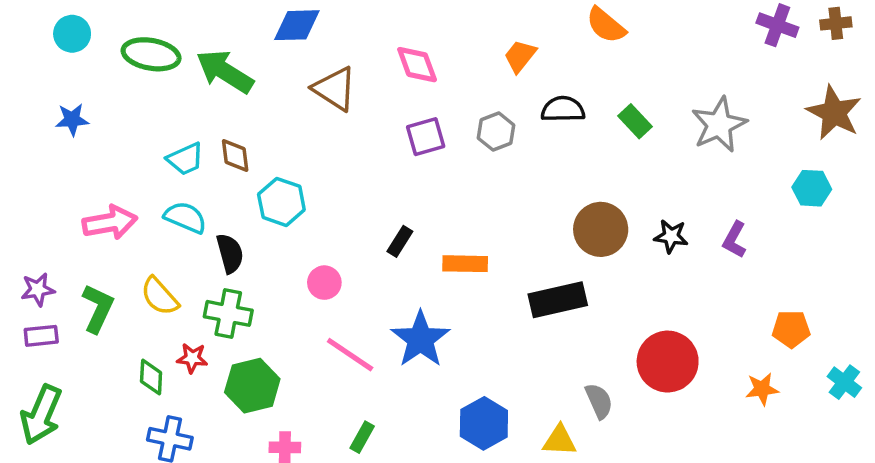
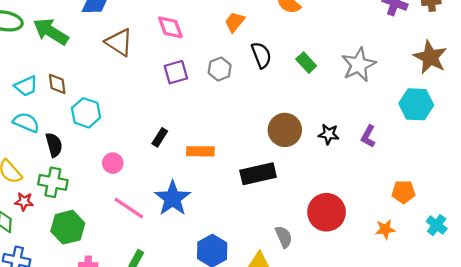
black semicircle: (563, 109) -> (261, 55), turned 70
cyan hexagon: (812, 188) -> (416, 104), size x1.4
red star: (192, 358) -> (24, 202), moved

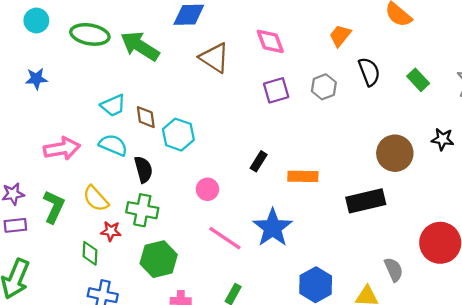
brown diamond: (57, 84) -> (146, 117), moved
black star: (329, 134) -> (443, 139), moved

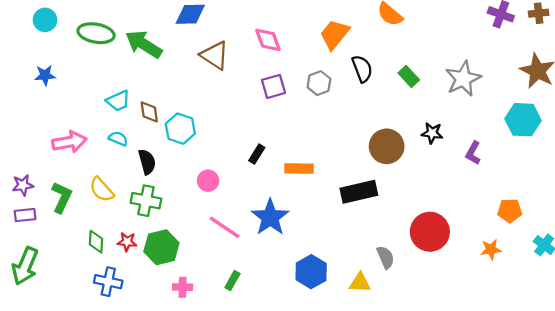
orange trapezoid: (340, 36) -> (334, 34), size x1.4
cyan semicircle: (113, 145) -> (118, 139), size x0.7
red star: (111, 231) -> (127, 242), moved

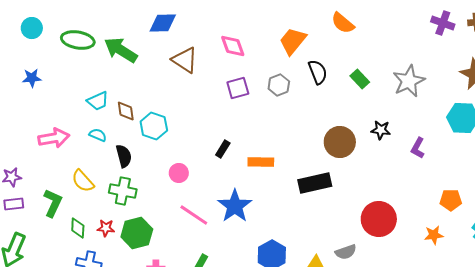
green L-shape: (62, 197) -> (53, 203), moved
gray semicircle: (385, 257) -> (346, 252), moved, turned 95

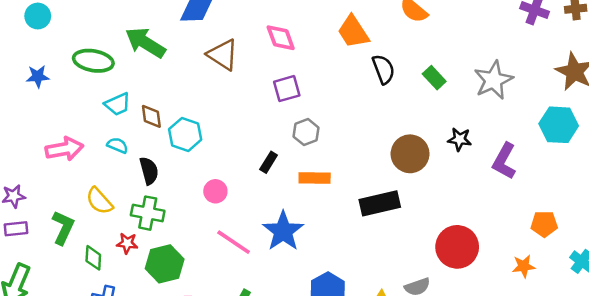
green ellipse: (78, 40) -> (93, 61), moved
orange trapezoid: (293, 41) -> (353, 32), turned -72
gray hexagon: (279, 85) -> (306, 132), moved
purple L-shape: (418, 148) -> (504, 161), size x1.4
red star: (106, 228) -> (127, 243), moved

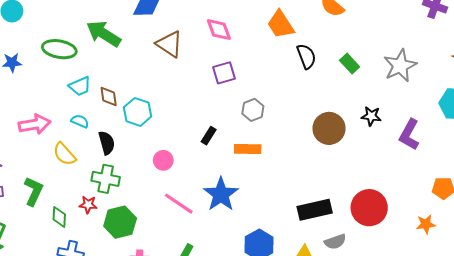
gray hexagon: (306, 132) -> (253, 110), moved
yellow semicircle: (99, 201) -> (64, 154), moved
black rectangle: (380, 203) -> (315, 210), moved

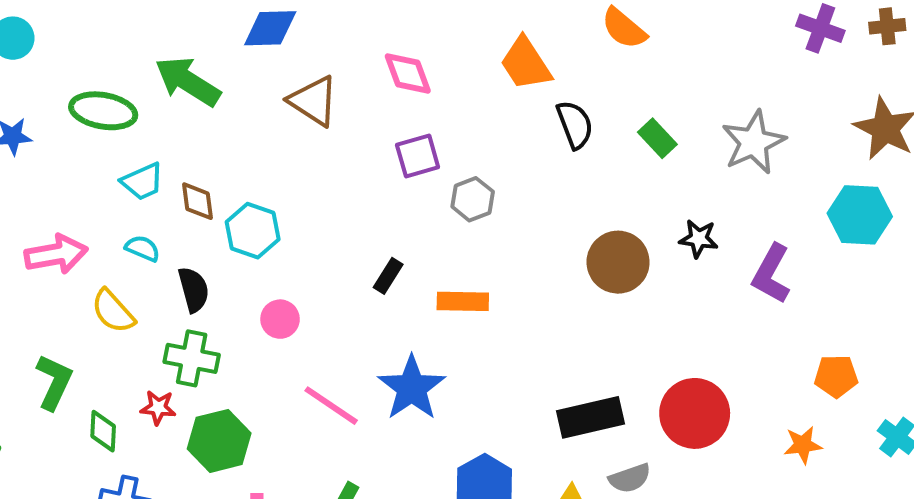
gray hexagon: (253, 110) -> (473, 199), moved
pink circle: (163, 160) -> (280, 319), moved

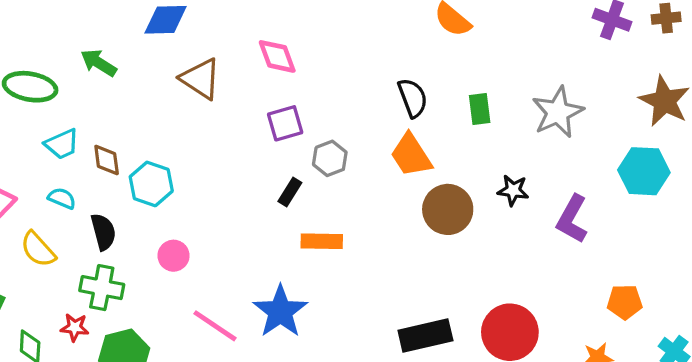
orange trapezoid: (526, 64) -> (411, 155), moved
green arrow: (188, 81) -> (99, 63), size x0.7
green rectangle: (657, 138) -> (480, 109), turned 36
black rectangle: (388, 276) -> (290, 192), moved

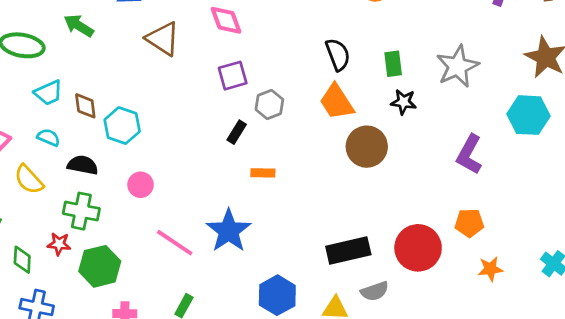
black star: (513, 190) -> (404, 102), moved
black semicircle: (103, 232) -> (83, 165), turned -64
orange rectangle: (322, 241) -> (263, 173), size x0.7
orange pentagon: (625, 302) -> (469, 223), moved

